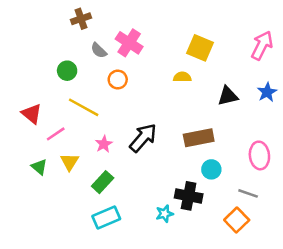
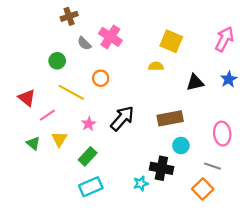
orange circle: (118, 80) -> (101, 78), moved

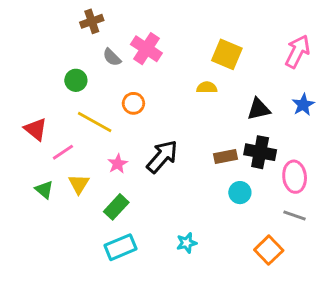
brown rectangle: (170, 118) -> (226, 157), size x0.7
gray line: (212, 166) -> (295, 216), moved
black cross: (161, 168) -> (260, 152), moved

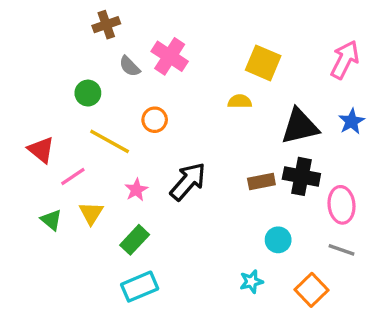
black triangle: (259, 109) -> (300, 126), size x1.4
cyan circle: (240, 193) -> (278, 240), moved
cyan star: (187, 243) -> (251, 282), moved

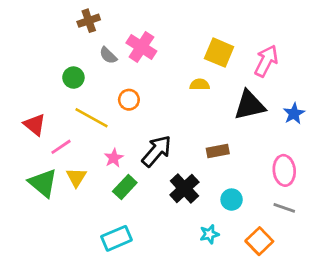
pink arrow: (345, 60) -> (266, 61), moved
blue star: (352, 121) -> (294, 114), moved
black cross: (301, 176) -> (184, 188), moved, turned 36
green triangle: (51, 220) -> (43, 183), size x1.6
green rectangle: (135, 240) -> (125, 187), moved

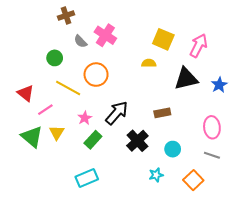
orange circle: (129, 100) -> (96, 75), size x1.5

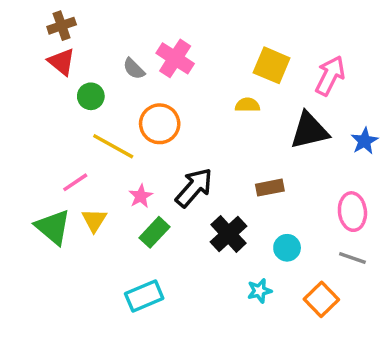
brown cross: (66, 16) -> (62, 26), moved
red triangle: (26, 93) -> (62, 62), moved

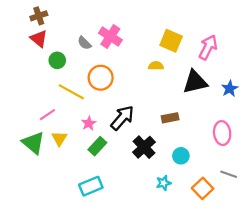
gray line: (352, 258) -> (229, 174), moved

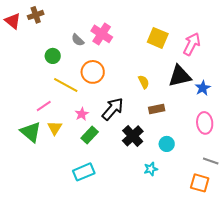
red triangle: (39, 39) -> (13, 21), moved
yellow semicircle: (156, 66) -> (144, 82), moved, turned 64
blue star: (230, 89) -> (203, 88), moved
orange square: (203, 188) -> (200, 183), moved, turned -30

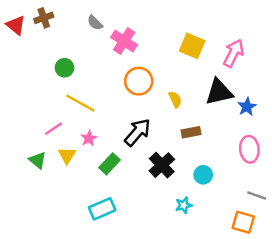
gray semicircle: (78, 40) -> (95, 23), moved
orange circle: (93, 72) -> (139, 81), moved
pink star: (82, 114) -> (89, 138), moved
green triangle: (31, 132) -> (38, 160), size x0.7

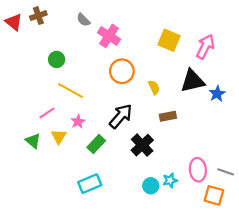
pink ellipse: (249, 149) -> (198, 170), moved
cyan circle: (203, 175) -> (151, 186), moved
cyan star: (184, 205) -> (170, 180), moved

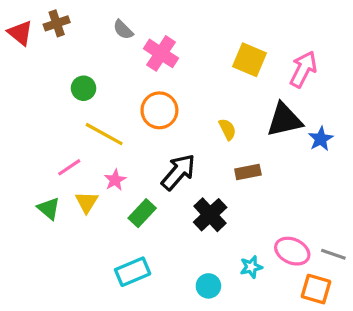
orange circle: (122, 71) -> (159, 110), moved
pink ellipse: (198, 170) -> (292, 251), turned -60
cyan circle: (151, 186) -> (208, 286), moved

